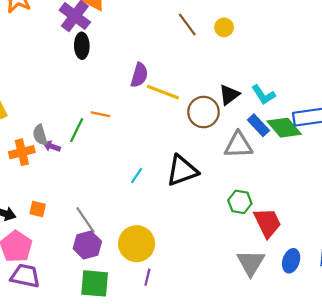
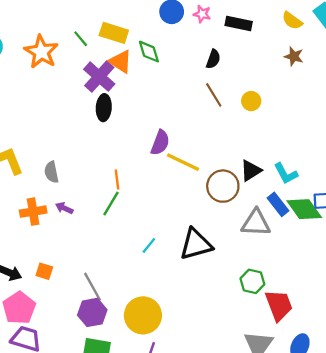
orange line: (100, 114) -> (117, 179), turned 66
green line: (77, 130) -> (111, 203), moved
gray semicircle: (40, 135) -> (51, 172), moved

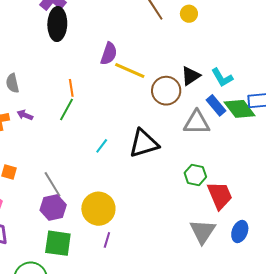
black ellipse: (104, 108) -> (57, 24), size x1.4

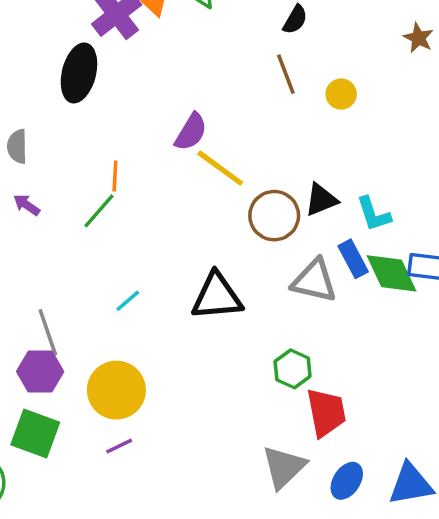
black ellipse: (57, 24) -> (79, 73), moved
cyan line: (102, 146) -> (128, 301), moved
purple line: (107, 240) -> (119, 446), turned 35

